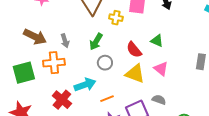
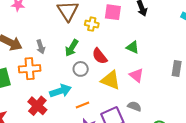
red semicircle: (134, 50) -> (100, 56), moved

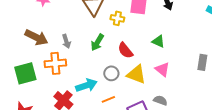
gray circle: (81, 69) -> (111, 73), moved

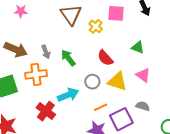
yellow cross: (117, 18) -> (96, 26), turned 32
green arrow: (97, 42) -> (68, 58), moved, turned 114
orange line: (108, 99) -> (101, 107), moved

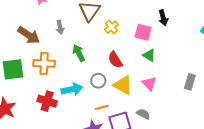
pink square: (116, 13) -> (143, 32), moved
gray arrow: (46, 52) -> (60, 27), moved
red cross: (46, 111) -> (47, 101), turned -30

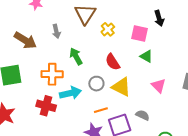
orange cross: (44, 63) -> (52, 74), moved
pink triangle: (149, 84) -> (159, 86), moved

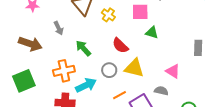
pink triangle: (159, 86) -> (173, 71), moved

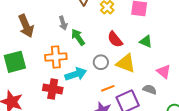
gray arrow: (59, 28) -> (63, 23), moved
green triangle: (152, 32) -> (146, 41), moved
brown arrow: (30, 44) -> (26, 26), turned 40

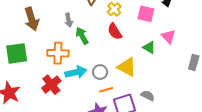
red semicircle: (115, 39) -> (115, 31), moved
gray circle: (101, 62) -> (100, 72), moved
pink triangle: (164, 72) -> (168, 37), moved
red cross: (53, 89) -> (51, 85), turned 36

